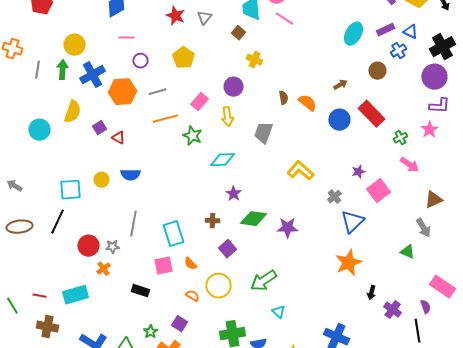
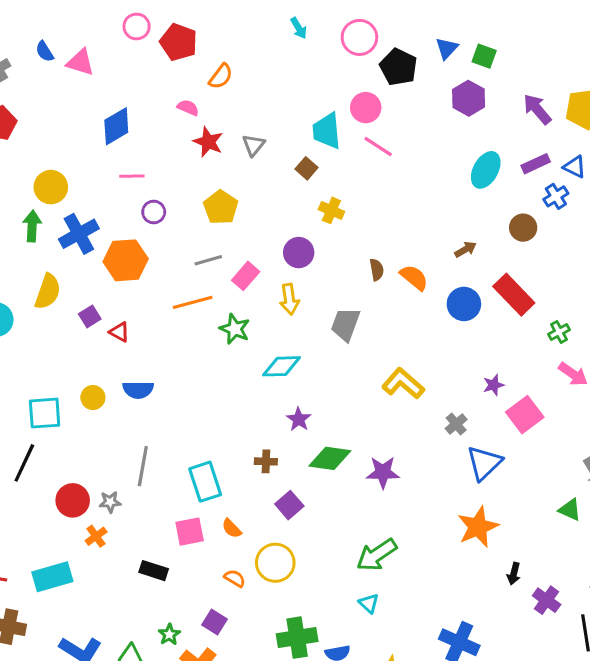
gray line: (157, 92) -> (208, 260), moved
green arrow: (263, 281) -> (377, 555), moved

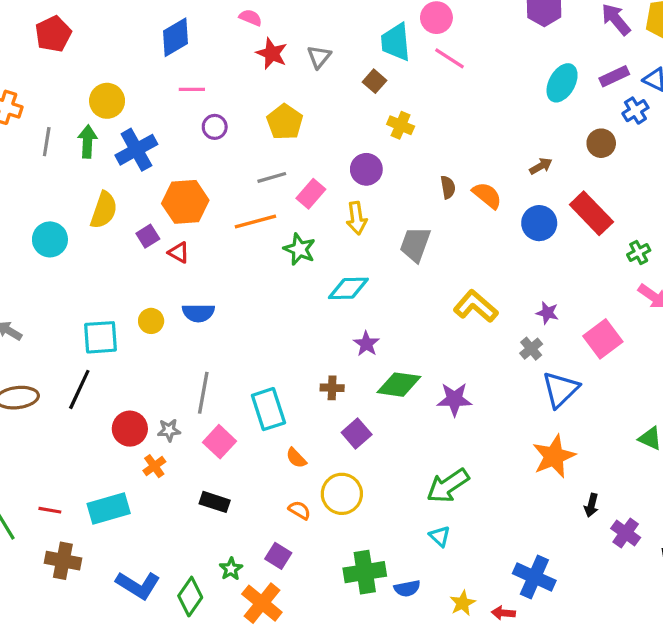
orange hexagon: (126, 260) -> (185, 202), moved
purple star: (494, 385) -> (547, 313), moved, turned 30
pink square: (190, 532) -> (220, 442), moved, turned -36

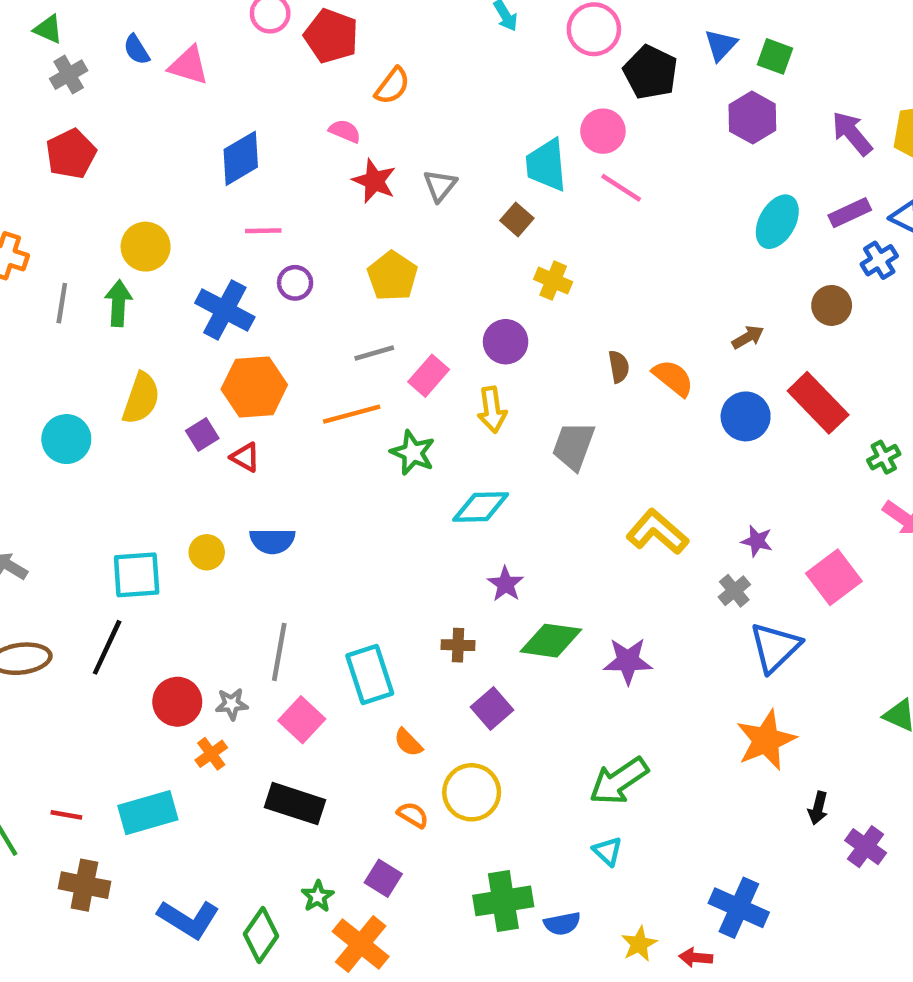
blue cross: (136, 150) -> (225, 310), moved, turned -33
black rectangle: (215, 502) -> (295, 804), size x1.4

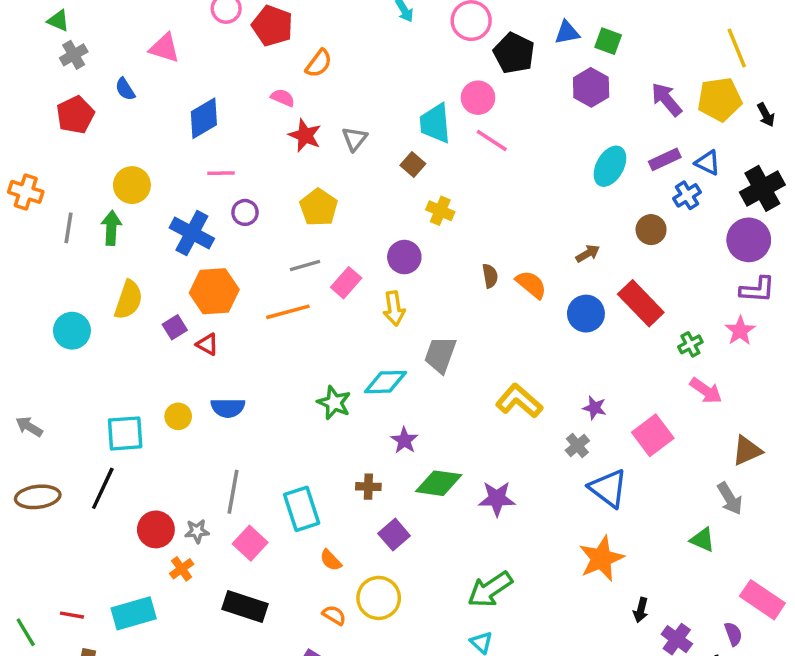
blue triangle: (721, 45) -> (567, 33), turned 36
blue semicircle: (137, 50) -> (125, 89), moved
gray trapezoid: (574, 446) -> (440, 355), moved
green star: (413, 453) -> (334, 403), moved
blue triangle: (775, 647) -> (608, 488), turned -39

